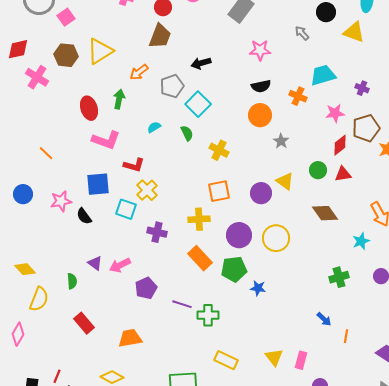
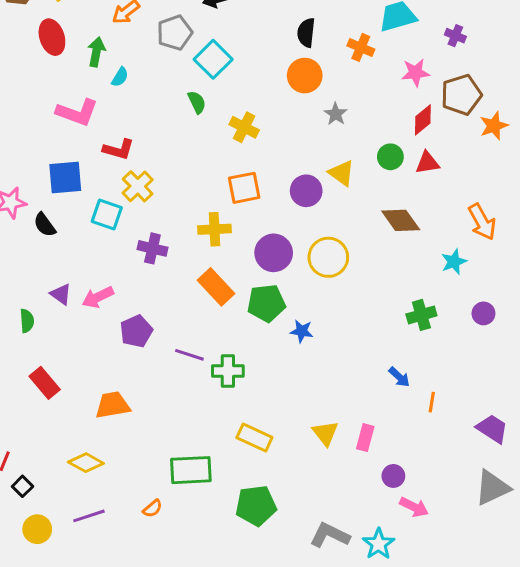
black semicircle: (261, 86) -> (306, 33), turned 108
red ellipse: (89, 108) -> (52, 37), moved
cyan semicircle: (154, 127) -> (120, 77), moved, turned 152

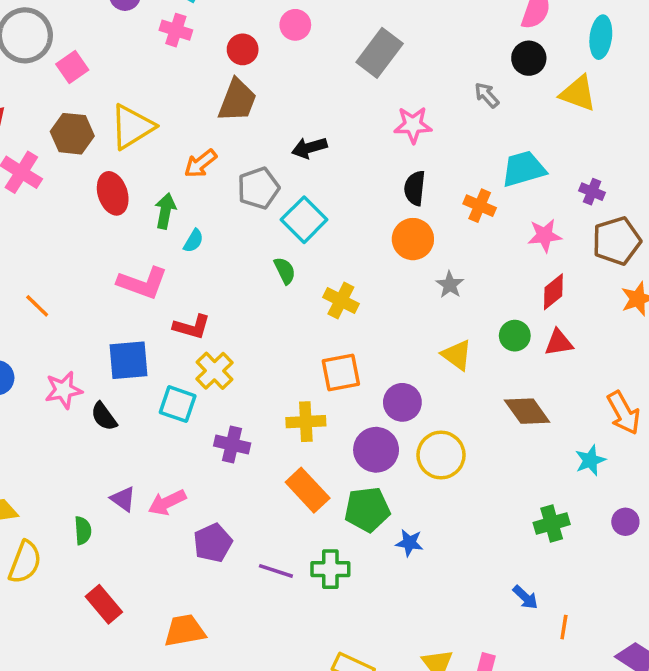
brown pentagon: (461, 95) -> (617, 241), moved
purple circle: (306, 191) -> (402, 402), moved
green cross: (228, 371) -> (330, 569), moved

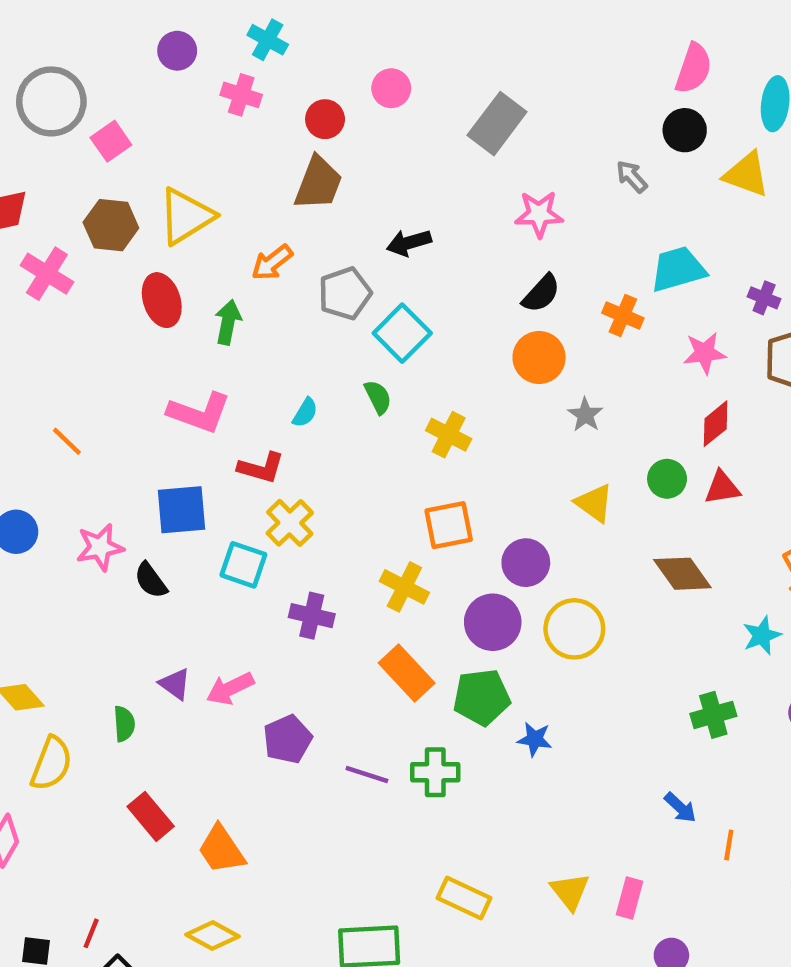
black semicircle: (415, 188) -> (541, 293), turned -144
cyan semicircle: (193, 241) -> (305, 413), moved
yellow cross: (306, 422) -> (404, 587), turned 30
orange trapezoid: (185, 631) -> (221, 849), moved, turned -114

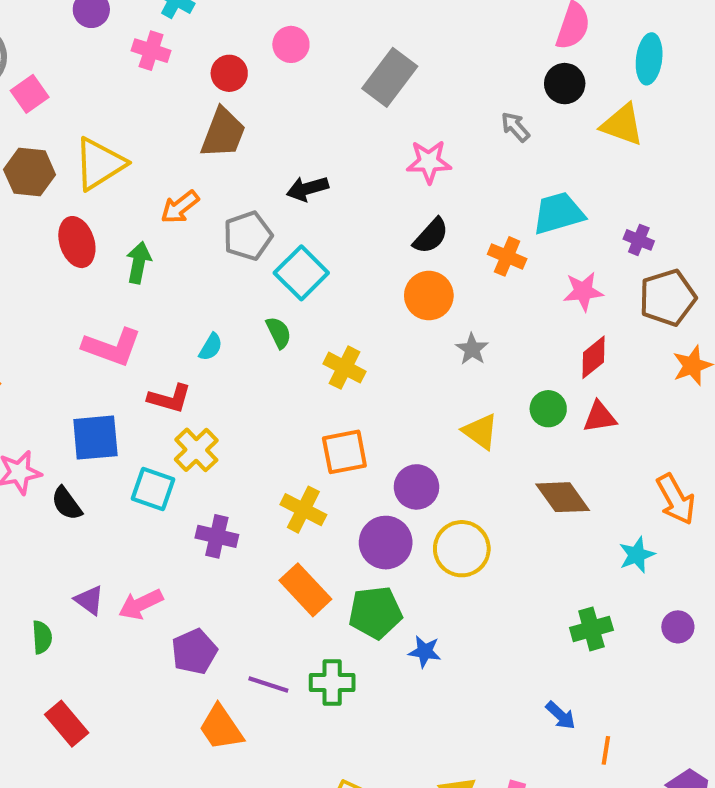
orange trapezoid: (221, 849) -> (221, 728), moved

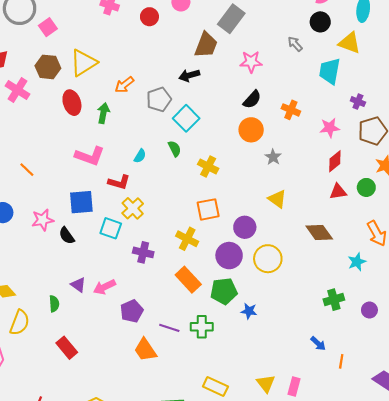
brown trapezoid: (223, 133) -> (206, 45), moved
cyan trapezoid: (559, 213) -> (330, 71), moved, turned -64
green circle: (548, 409) -> (366, 187), moved
purple circle: (678, 627) -> (369, 310), moved

